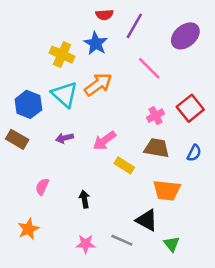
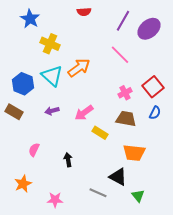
purple line: (134, 26) -> (123, 21), moved
blue star: (96, 43) -> (30, 19), moved
blue semicircle: (194, 153) -> (155, 113), moved
pink star: (86, 244) -> (55, 200), moved

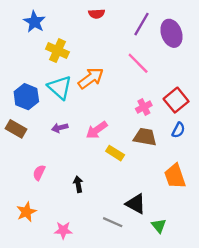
purple ellipse: (149, 29) -> (171, 33), turned -70
orange trapezoid: (134, 153) -> (175, 176), moved, turned 65

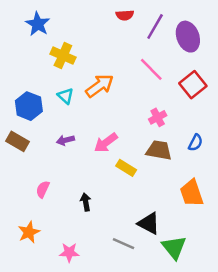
red semicircle: (97, 14) -> (125, 15), moved
cyan triangle: (60, 87) -> (65, 96), size x0.6
red square: (176, 100) -> (193, 85), moved
green triangle: (159, 226) -> (174, 247), size x1.5

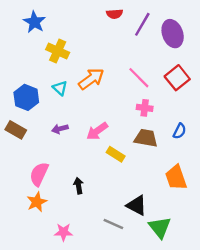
pink line: (151, 69) -> (139, 78), moved
pink cross: (158, 117) -> (145, 108), turned 35
pink semicircle: (43, 189) -> (39, 174), size x1.5
orange star: (29, 232) -> (37, 202), moved

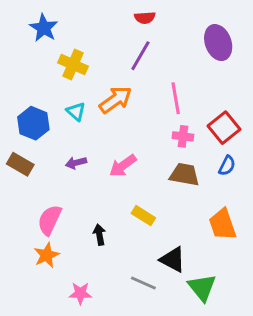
purple line: (142, 24) -> (140, 56), moved
pink line: (139, 78) -> (176, 98), turned 35
red square: (177, 78) -> (224, 128), moved
yellow rectangle: (116, 154) -> (143, 216), moved

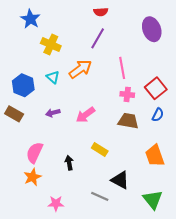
green triangle: (202, 287) -> (153, 199), moved

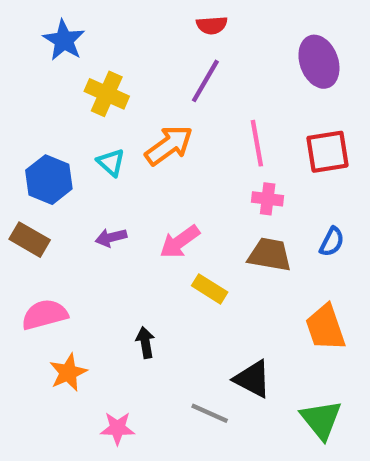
red square: (156, 88) -> (328, 152), moved, turned 30
yellow rectangle: (100, 150) -> (210, 289), moved
pink semicircle: (34, 153) -> (45, 315), moved, turned 50

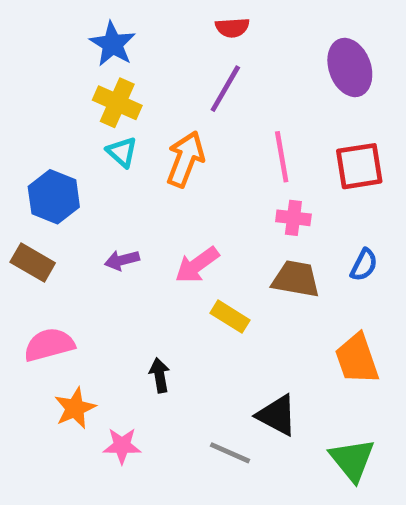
blue star: (64, 40) -> (113, 44), moved
orange arrow: (169, 145) -> (185, 159), turned -33
cyan triangle: (111, 162) -> (122, 152), moved
pink star: (117, 428) -> (122, 446), moved

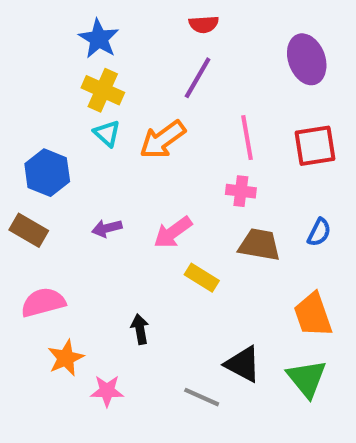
orange arrow: (185, 159) -> (163, 140), turned -147
pink cross: (293, 218) -> (241, 191), moved
green triangle: (352, 460) -> (307, 379), moved

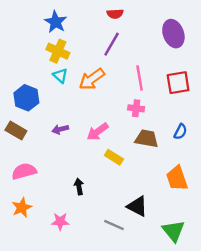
orange star: (66, 358) -> (22, 207), moved
green triangle: (307, 379) -> (173, 231), moved

